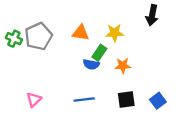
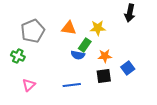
green cross: (14, 39) -> (18, 56), moved
black square: (126, 100) -> (104, 76), moved
blue square: (158, 101) -> (128, 68), moved

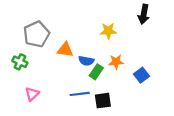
orange triangle: (69, 28) -> (65, 50), moved
green rectangle: (85, 45) -> (96, 72), moved
black square: (104, 76) -> (103, 101), moved

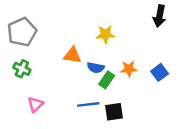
yellow star: (108, 31) -> (105, 34), moved
gray pentagon: (36, 34) -> (22, 32), moved
blue square: (141, 75) -> (160, 72), moved

